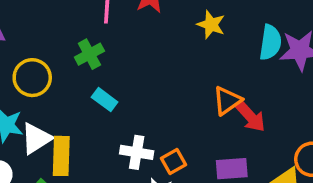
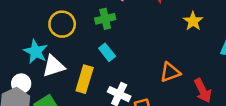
orange triangle: (227, 101) -> (170, 72), moved
yellow rectangle: (61, 156) -> (85, 79), moved

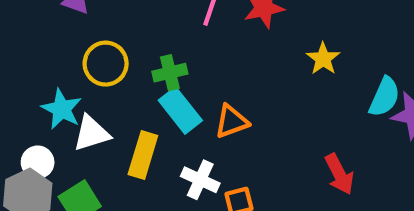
green cross: (105, 19) -> (170, 73), moved
cyan rectangle: (107, 52) -> (180, 110), size x1.5
orange triangle: (170, 72) -> (232, 121), moved

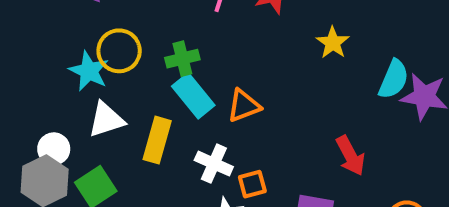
cyan star: (62, 109) -> (89, 71), moved

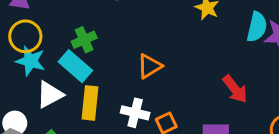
yellow circle: (119, 51) -> (25, 36), moved
green cross: (182, 59) -> (84, 40), moved
cyan rectangle: (193, 96) -> (75, 66), moved

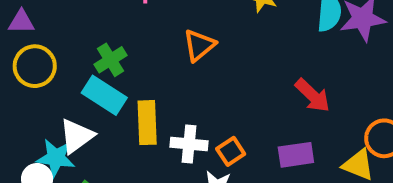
cyan star: (30, 61) -> (56, 158), moved
orange triangle: (150, 66) -> (199, 45), moved
yellow rectangle: (90, 103) -> (147, 123), moved

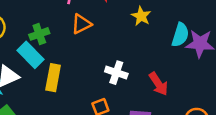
orange triangle: (199, 45) -> (81, 24), moved
white cross: (189, 144) -> (116, 73), moved

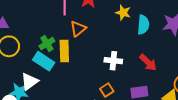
cyan semicircle: (180, 35) -> (143, 25), moved
yellow rectangle: (53, 78) -> (64, 51), moved

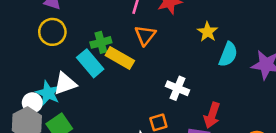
orange triangle: (78, 29) -> (145, 35), turned -30
yellow rectangle: (64, 51) -> (120, 58), turned -75
red arrow: (148, 62) -> (212, 115), moved, turned 48

